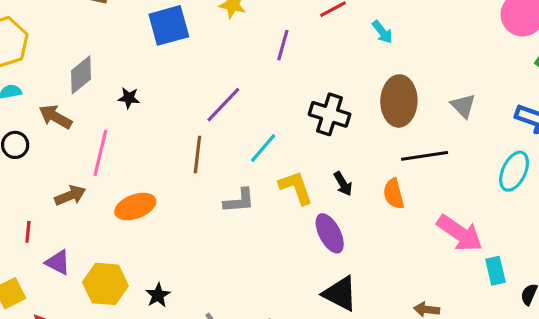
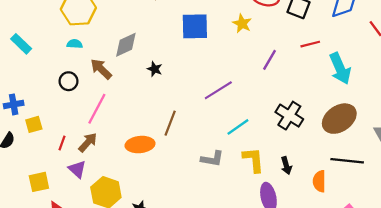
cyan arrow: (382, 32) -> (340, 68), size x1.8
brown ellipse: (399, 101) -> (339, 119), turned 40
pink line: (100, 153) -> (97, 109), moved
brown line: (197, 154) -> (170, 123), moved
brown arrow: (70, 196) -> (88, 142), moved, turned -40

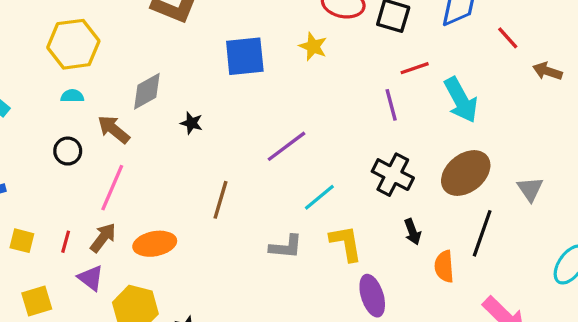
purple line: (270, 60) -> (391, 105), moved, turned -40
yellow square: (34, 124) -> (22, 241), moved, turned 35
orange ellipse: (140, 145) -> (155, 244), moved
black line: (347, 161) -> (482, 233), turned -72
black arrow: (286, 166) -> (413, 232), moved

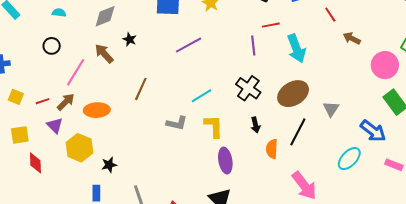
brown arrow: (114, 129) -> (104, 54), moved
purple line: (287, 146) -> (189, 45), moved
red line: (66, 242) -> (43, 101), turned 48

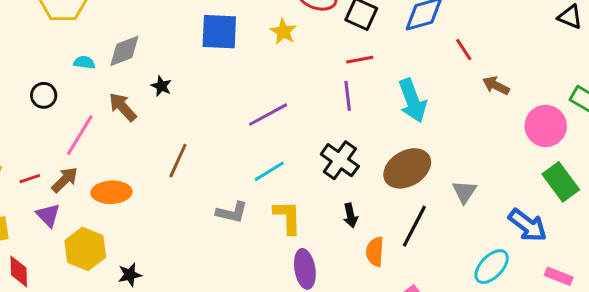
cyan semicircle: (59, 13) -> (84, 62), moved
red line: (271, 25) -> (360, 60), moved
purple line: (189, 45) -> (268, 115), moved

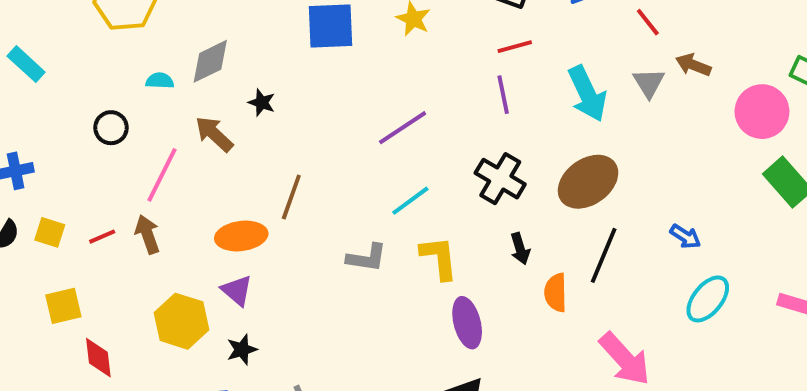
brown arrow: (65, 180) -> (147, 234), turned -60
orange ellipse: (111, 192) -> (241, 236), moved
gray triangle: (464, 192) -> (649, 83), moved
purple triangle: (48, 215) -> (237, 290), moved
blue arrow: (528, 225) -> (685, 237), moved, size x0.6

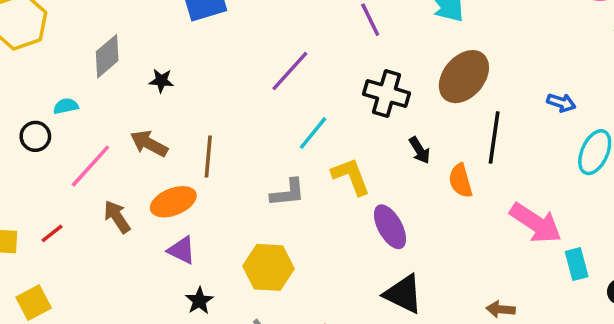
cyan semicircle: (160, 81) -> (66, 106), moved
brown arrow: (214, 134) -> (149, 143), moved
pink line: (162, 175) -> (90, 166), turned 30
brown arrow: (147, 234) -> (117, 217), moved
yellow hexagon: (182, 321) -> (268, 267), moved

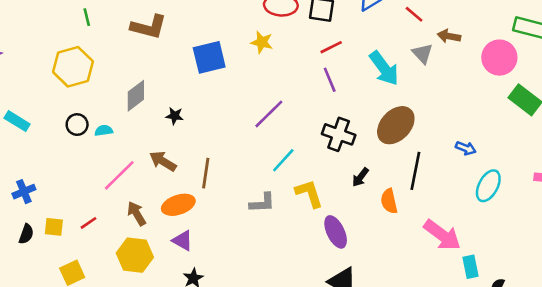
black circle: (35, 136) -> (77, 125), moved
black arrow: (420, 150) -> (360, 177), turned 66
yellow hexagon: (268, 267) -> (135, 255), moved

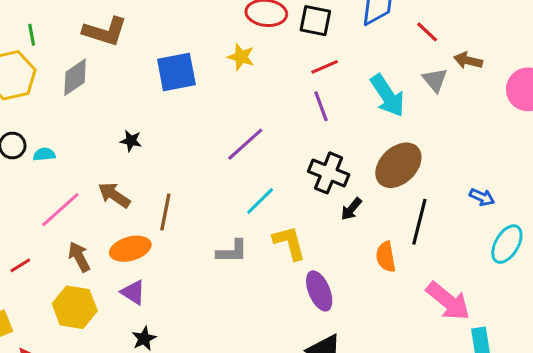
green line: (87, 17) -> (32, 35), moved
gray diamond: (136, 96) -> (75, 77), moved
black arrow: (360, 177) -> (351, 209), moved

